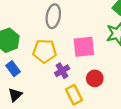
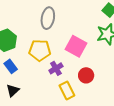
pink square: (84, 47) -> (76, 46), turned 35

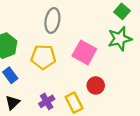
purple cross: (56, 68) -> (47, 101), moved

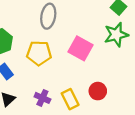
red circle: (96, 85) -> (98, 91), moved
purple cross: (47, 101) -> (42, 98), turned -35

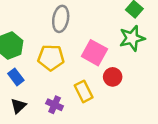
red circle: (98, 91) -> (113, 77), moved
yellow rectangle: (70, 99) -> (84, 91), moved

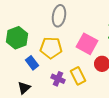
blue rectangle: (16, 77) -> (32, 63), moved
purple cross: (55, 105) -> (58, 79), moved

